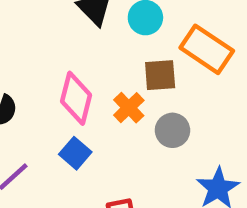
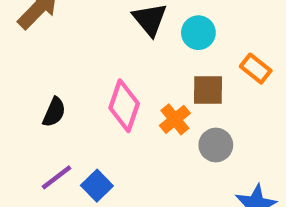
orange rectangle: (207, 49) -> (256, 69), size x0.6
blue square: (75, 153) -> (97, 186), moved

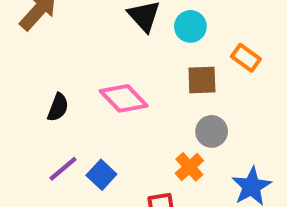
pink diamond: (124, 106) -> (124, 98), turned -60
orange cross: (175, 119) -> (189, 167), moved

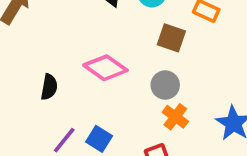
brown square: (202, 80) -> (171, 38), turned 32
gray circle: (212, 131) -> (165, 85), moved

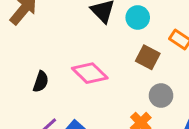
gray circle: (165, 85) -> (161, 96), moved

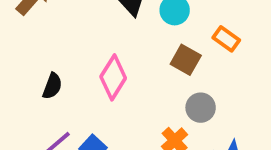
pink diamond: (90, 73) -> (113, 77), turned 76

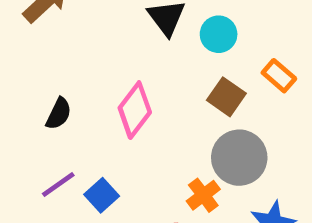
gray circle: (201, 108) -> (239, 158), size x1.5

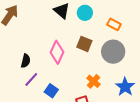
brown square: (226, 97) -> (84, 44), moved
gray circle: (239, 158) -> (113, 52), moved
purple line: (58, 185) -> (31, 79), moved

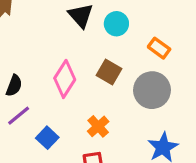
orange cross: (94, 81) -> (98, 126), moved

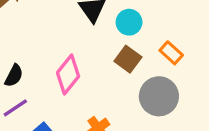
brown square: (109, 72) -> (128, 59), moved

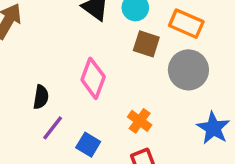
orange rectangle: (171, 53) -> (186, 24), size x1.4

